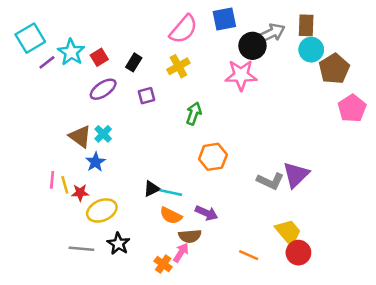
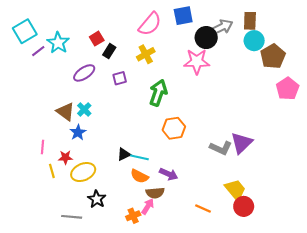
red square: (99, 57) -> (97, 39), moved
green arrow: (194, 113) -> (158, 93), size x1.4
yellow line: (65, 185) -> (52, 171), moved
gray line: (81, 249) -> (72, 217), moved
orange cross: (163, 264) -> (133, 216), turned 32

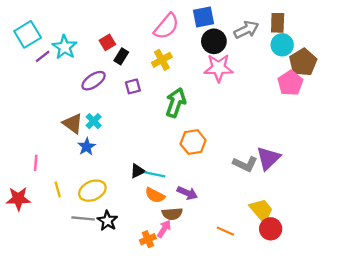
black circle: (206, 38) -> (214, 41), moved
pink pentagon: (287, 89) -> (290, 83), moved
pink line: (42, 147) -> (36, 163), moved
red star: (65, 157) -> (18, 199), moved, size x1.5
gray line: (72, 217) -> (83, 218), moved

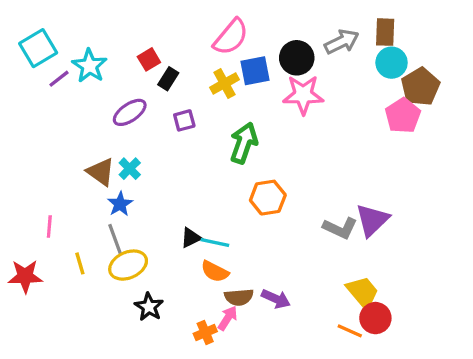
blue square: (203, 17) -> (255, 71), moved
purple arrow: (187, 193) -> (276, 299), moved
gray line: (83, 218) -> (115, 239), moved, turned 65
orange line: (225, 231) -> (350, 331), moved

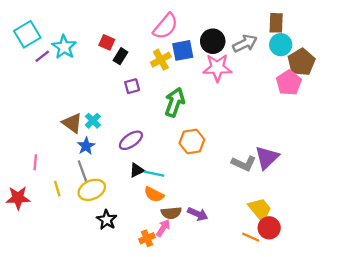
gray arrow: (342, 42) -> (245, 44), moved
red square: (149, 59) -> (107, 42), turned -35
purple ellipse: (130, 112) -> (131, 140), moved

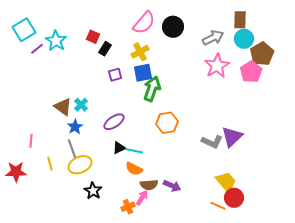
black circle: (213, 41) -> (173, 27), moved
blue square: (183, 50) -> (143, 73), moved
pink star: (217, 68) -> (217, 66), moved, turned -30

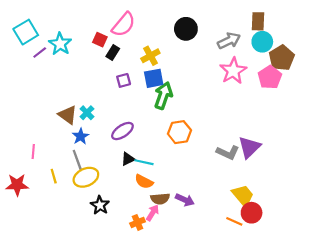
pink semicircle: (144, 23) -> (124, 25), moved

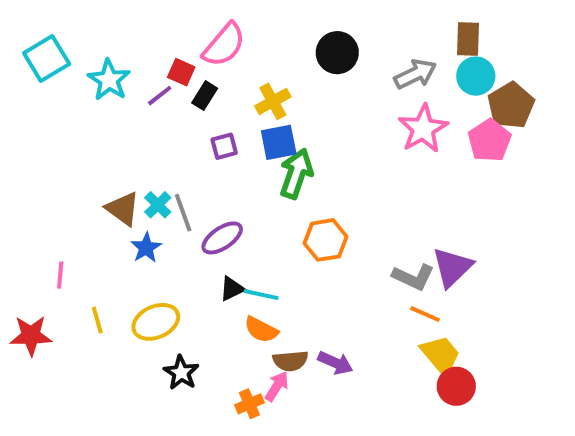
purple line: (40, 53) -> (160, 96), moved
gray line: (77, 160) -> (183, 213), moved
orange line: (234, 221) -> (425, 314), moved

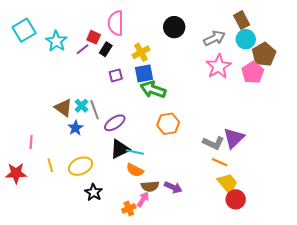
brown rectangle: (468, 39) -> (242, 20), turned -30
pink semicircle: (224, 45) -> (116, 23), turned 140
green arrow: (296, 174) -> (153, 90), turned -90
black triangle: (232, 289) -> (120, 149), size x1.5

